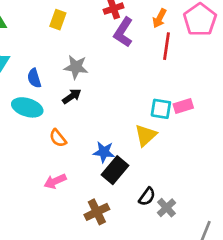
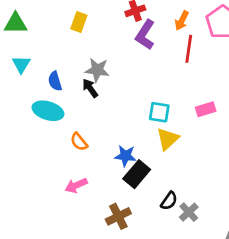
black arrow: (72, 96) -> (90, 88), moved, turned -90
cyan square: (161, 109) -> (159, 112), moved

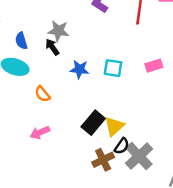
yellow triangle: (168, 139) -> (114, 126), moved
blue star: (125, 156) -> (80, 69), moved
gray cross: (189, 212) -> (139, 156), size x1.6
brown cross: (118, 216) -> (103, 160), moved

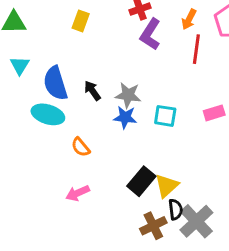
gray star: (58, 31) -> (128, 95), moved
blue semicircle: (21, 41) -> (55, 83), size x1.6
black semicircle: (122, 146) -> (176, 209), turned -42

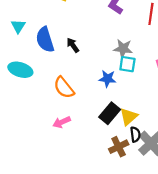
gray star: (128, 95) -> (123, 49), moved
cyan ellipse: (48, 114) -> (20, 70), moved
blue star: (125, 117) -> (107, 79), moved
orange semicircle: (81, 147) -> (64, 88), size x1.5

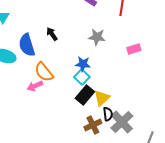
blue semicircle: (45, 40) -> (27, 45), moved
cyan square: (127, 64) -> (82, 77), moved, turned 35
pink arrow: (62, 122) -> (35, 86), moved

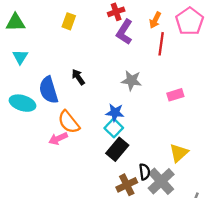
yellow triangle: (102, 98) -> (179, 153), moved

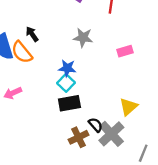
orange semicircle: (69, 122) -> (22, 52), moved
black rectangle: (117, 149) -> (69, 103), turned 40
black semicircle: (145, 172) -> (96, 125), turned -35

